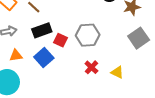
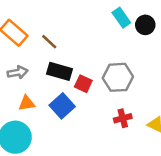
black rectangle: (42, 30) -> (60, 71), turned 36
red cross: (91, 67) -> (123, 118), turned 32

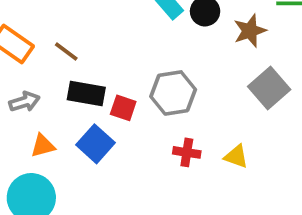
red cross: (123, 118) -> (187, 152), turned 30

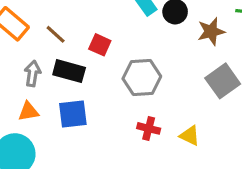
gray arrow: (24, 102) -> (33, 73), moved, turned -70
red square: (123, 108) -> (100, 45), moved
blue square: (95, 144) -> (73, 114), turned 36

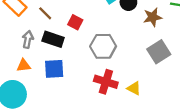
red cross: (149, 128) -> (106, 82), size x1.5

